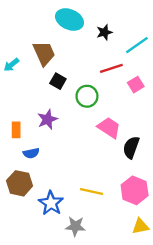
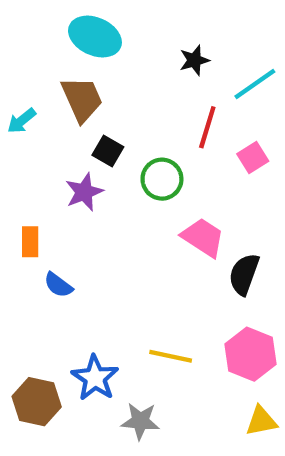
cyan ellipse: (70, 20) -> (95, 37), moved
red line: (111, 68) -> (207, 127), turned -55
purple star: (47, 119) -> (84, 192), moved
blue semicircle: (31, 153) -> (58, 285), turned 49
brown hexagon: (20, 183) -> (37, 402), moved

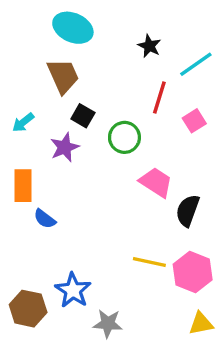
black star: (194, 60) -> (149, 46), turned -30
cyan arrow: (22, 121) -> (23, 122), moved
orange rectangle: (30, 242) -> (23, 186), size x1.4
yellow line: (171, 356) -> (149, 262), moved

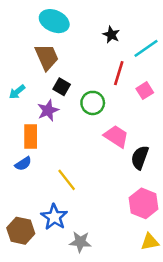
orange rectangle: (23, 186) -> (31, 136), moved
blue semicircle: (45, 219) -> (23, 164), moved, turned -70
yellow line: (149, 262) -> (67, 180), moved, turned 40

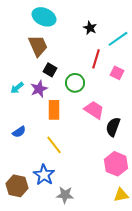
pink square: (145, 91) -> (117, 73), turned -32
cyan arrow: (17, 92) -> (17, 88), moved
orange rectangle: (31, 136) -> (54, 110), moved

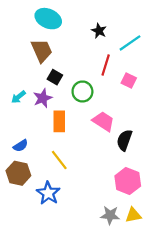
brown hexagon: (17, 186) -> (18, 173), moved
gray star: (65, 195) -> (110, 215), moved

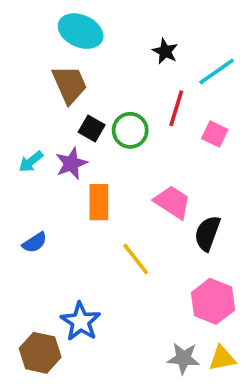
green circle: (82, 92) -> (130, 130), moved
yellow line: (59, 160) -> (136, 259), moved
brown hexagon: (18, 173) -> (40, 353), moved

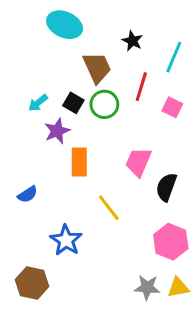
cyan line: (217, 72) -> (174, 57), turned -32
brown trapezoid: (70, 84) -> (97, 67), moved
cyan arrow: (31, 162) -> (38, 103), moved
pink trapezoid: (172, 202) -> (138, 162), turned -100
blue star: (81, 322) -> (66, 240), moved

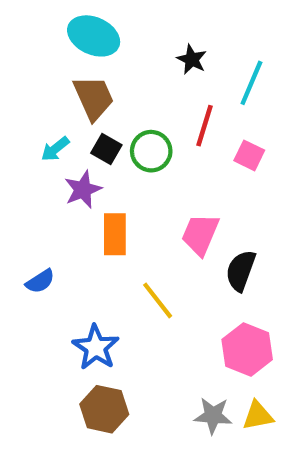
brown trapezoid: (97, 67) -> (94, 98), moved
brown hexagon: (32, 283) -> (104, 409), moved

